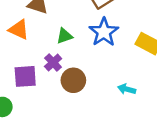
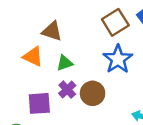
green triangle: (64, 36) -> (65, 63), moved
brown circle: (73, 80) -> (93, 93), moved

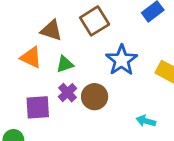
brown square: (115, 22) -> (95, 21), moved

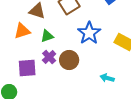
orange triangle: (31, 57) -> (22, 31), turned -42

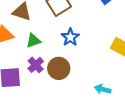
blue star: (89, 33) -> (70, 37), moved, size x0.7

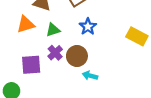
cyan arrow: (103, 89) -> (90, 76), moved

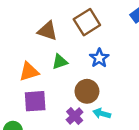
orange triangle: (26, 24) -> (29, 72), moved
purple cross: (55, 53) -> (75, 116), moved

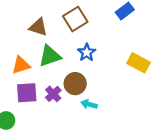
green triangle: (60, 62) -> (50, 56), size x1.5
purple cross: (75, 116) -> (53, 94), moved

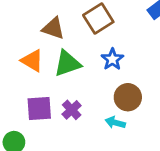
orange triangle: (21, 65) -> (32, 61), moved, turned 48
brown circle: (75, 84) -> (128, 97), moved

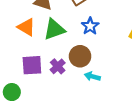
brown circle: (128, 97) -> (80, 56), moved

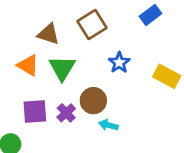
blue star: (90, 26) -> (119, 63), moved
green triangle: (54, 29) -> (62, 68), turned -40

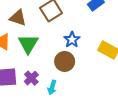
brown circle: (93, 101) -> (65, 61), moved
cyan arrow: (108, 125) -> (52, 87), moved, turned -88

